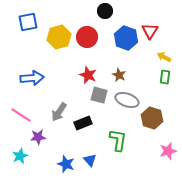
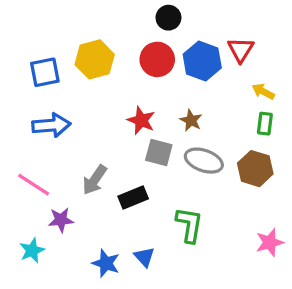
blue square: (28, 22) -> (45, 72), moved
red circle: (87, 37) -> (157, 59), moved
brown hexagon: (152, 118) -> (255, 169), moved

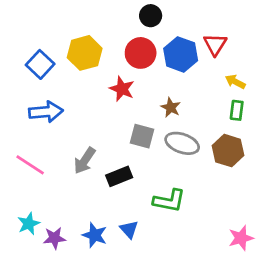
blue square: (45, 72) -> (40, 64), turned -36
red star: (141, 120) -> (122, 89), moved
purple star: (61, 220) -> (54, 238), moved
green L-shape: (189, 225) -> (169, 201), turned 92
pink star: (270, 242) -> (241, 238), moved

